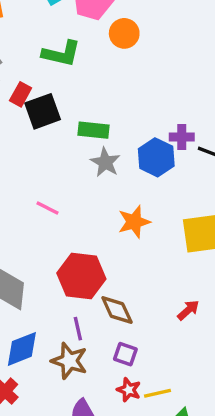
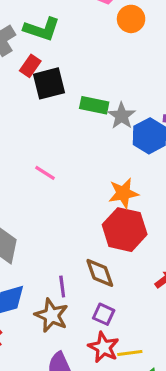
green L-shape: (61, 54) -> (42, 29), moved
gray star: (105, 162) -> (122, 116), moved
red hexagon: (81, 276) -> (125, 230), moved
red star: (129, 390) -> (104, 347), size x1.4

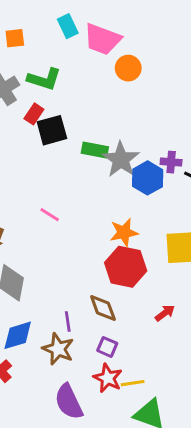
gray star: (122, 116) -> (121, 159), size x1.4

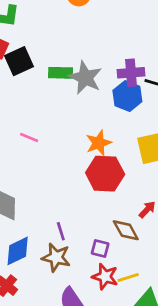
purple cross: (171, 162) -> (131, 73), size x1.4
blue hexagon: (148, 178) -> (127, 96), moved
brown diamond: (103, 308) -> (126, 230), moved

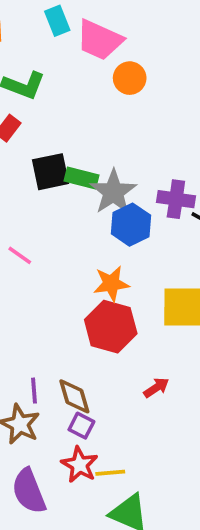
black square: (19, 61) -> (51, 172), moved
blue hexagon: (127, 96) -> (131, 225), moved
brown diamond: (126, 230) -> (74, 396), moved

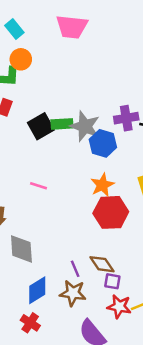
pink trapezoid: (100, 40) -> (72, 27), moved
orange circle: (130, 78) -> (21, 59), moved

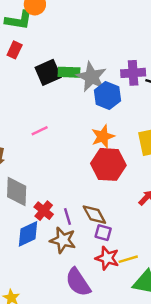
pink line: (38, 186) -> (40, 131), turned -49
red cross: (30, 323) -> (44, 211), moved

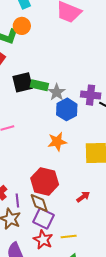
gray star: (91, 77) -> (57, 92), size x0.7
red hexagon: (108, 164) -> (45, 181), moved
purple square: (103, 233) -> (43, 219), size x1.5
yellow line: (128, 259) -> (69, 236), moved

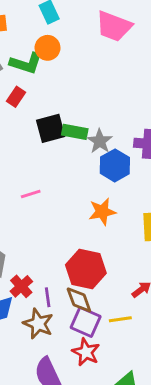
yellow line: (69, 236) -> (120, 319), moved

